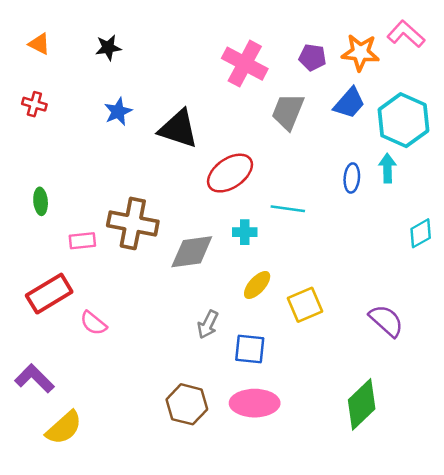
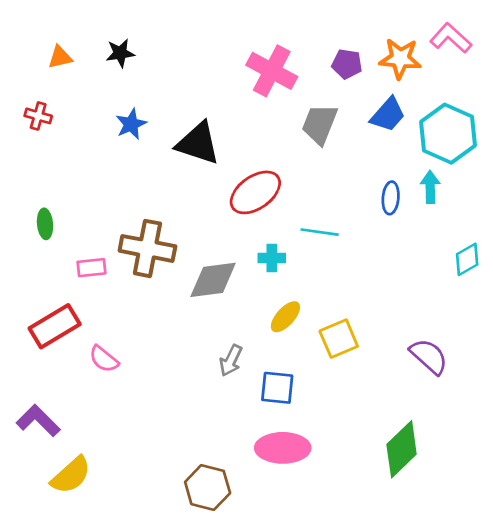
orange triangle: (39, 44) -> (60, 57), moved, turned -40
brown hexagon: (187, 404) -> (208, 488), moved

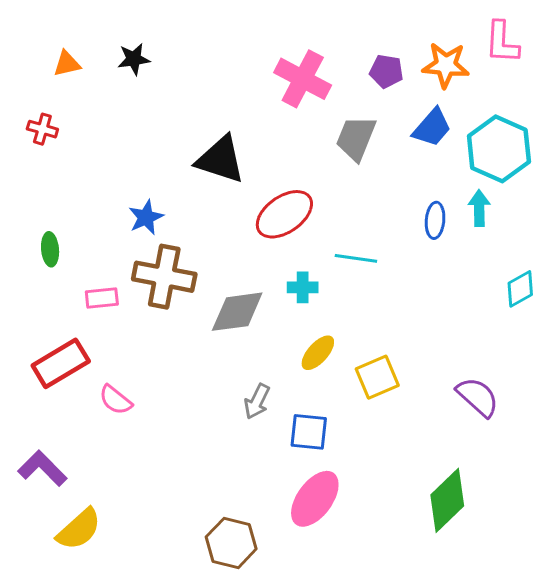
pink L-shape: (451, 38) -> (502, 42), turned -129
blue star: (131, 124) -> (146, 217), moved
pink ellipse: (283, 448) -> (315, 499), turned -54

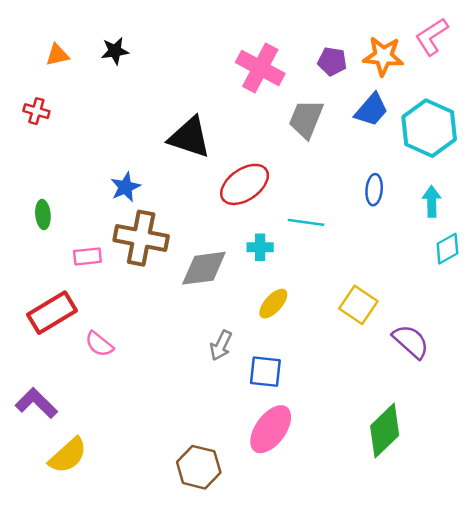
pink L-shape: (502, 42) -> (432, 37), turned 54
cyan arrow: (479, 208) -> (432, 201), moved
yellow square: (377, 377) -> (358, 305), moved, turned -33

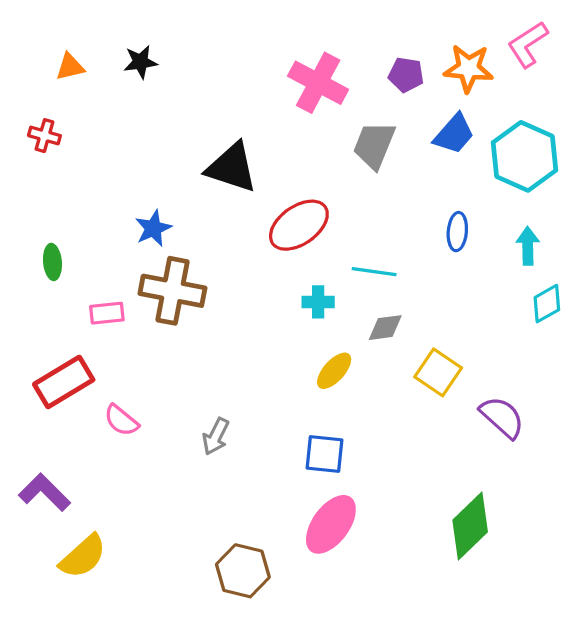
gray diamond: (204, 268) -> (385, 328), moved, size x0.6
gray arrow: (221, 345) -> (216, 436), moved

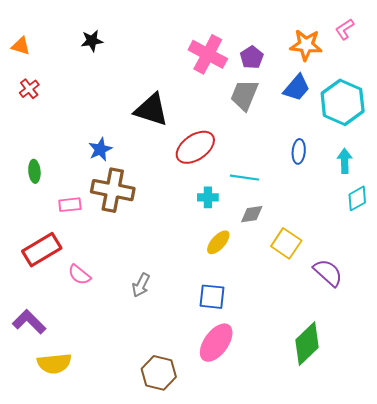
pink L-shape: (528, 44) -> (345, 29), size x0.7
orange triangle: (70, 67) -> (21, 46), moved, turned 30
purple pentagon: (406, 75) -> (252, 57), moved, turned 30
red cross: (44, 136) -> (29, 89), turned 36
yellow semicircle: (83, 556) -> (54, 363), turned 36

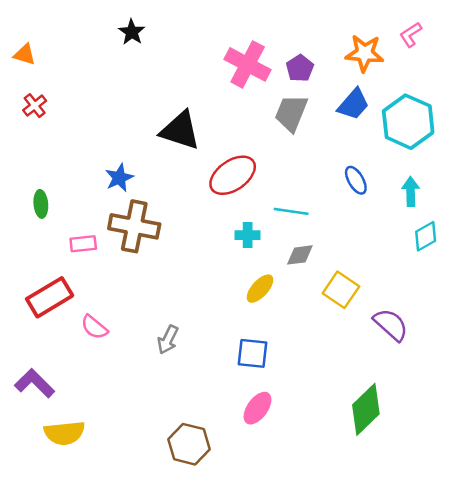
black star: (92, 41) -> (132, 32), moved, turned -30
blue ellipse: (299, 151) -> (356, 180), turned -35
pink ellipse: (216, 343) -> (257, 408), size x0.7

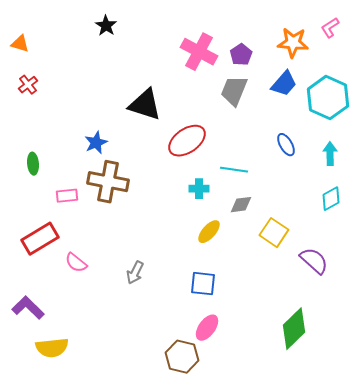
cyan diamond: (426, 236) -> (331, 199), moved
brown hexagon: (189, 444) -> (182, 357), moved

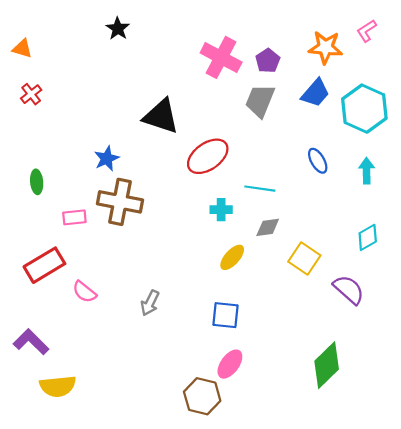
cyan diamond: (331, 199) -> (368, 237), moved

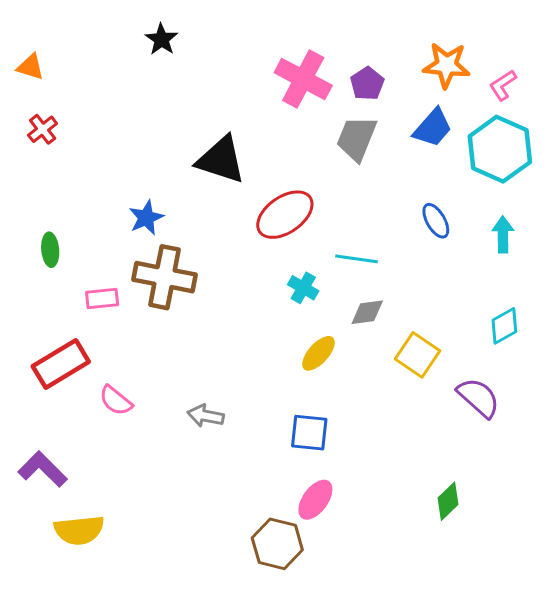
pink L-shape: (367, 31) -> (503, 85), moved
cyan cross: (221, 210) -> (303, 288), turned 30
gray arrow: (150, 303) -> (206, 416), turned 75
green diamond: (327, 365) -> (448, 501), size x0.6

